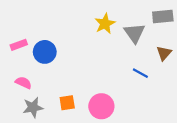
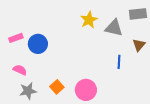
gray triangle: (134, 33) -> (114, 28), turned -42
blue line: (140, 73) -> (119, 62), turned 64
orange square: (67, 103) -> (57, 87), turned -32

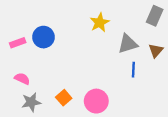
gray rectangle: (138, 14) -> (155, 16), turned -60
gray triangle: (114, 28) -> (128, 44), moved, turned -30
blue circle: (38, 44) -> (43, 37), moved

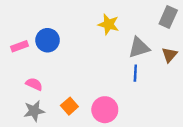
yellow star: (100, 22) -> (108, 24), turned -30
blue line: (133, 70) -> (135, 73), moved
pink semicircle: (22, 79) -> (34, 84), moved

